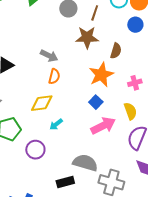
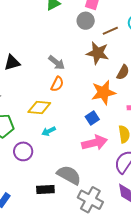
brown line: (95, 13) -> (110, 31), turned 35

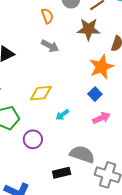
orange semicircle: (57, 84) -> (47, 16), moved, turned -35
cyan arrow: (49, 131) -> (62, 115), moved
pink arrow: (94, 143) -> (101, 118), size x0.7

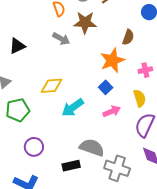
brown star: (89, 29) -> (85, 23), moved
cyan arrow: (62, 115) -> (73, 108), size x1.6
purple circle: (33, 139) -> (34, 147), moved

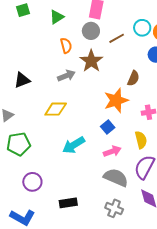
brown star: (85, 23) -> (91, 61), turned 30
gray arrow: (61, 39) -> (66, 76), turned -54
yellow diamond: (52, 86) -> (56, 109), moved
gray semicircle: (92, 147) -> (116, 178), moved
gray cross: (117, 168) -> (114, 208), size x0.7

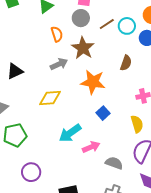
cyan circle: (142, 28) -> (127, 26), moved
orange star: (116, 100) -> (93, 82), moved, turned 30
pink arrow: (112, 151) -> (91, 147), moved
gray semicircle: (116, 178) -> (114, 163), size x0.7

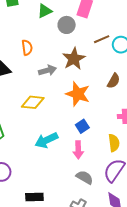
gray circle: (81, 18) -> (67, 25), moved
orange semicircle: (57, 34) -> (27, 48), moved
pink arrow: (91, 147) -> (78, 150), moved, turned 102

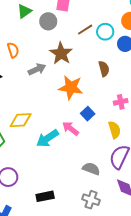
brown semicircle: (114, 81) -> (104, 69), turned -35
yellow diamond: (33, 102) -> (21, 120), moved
blue square: (82, 126) -> (88, 114), moved
pink arrow: (78, 150) -> (70, 128), moved, turned 138

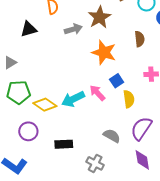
yellow diamond: (21, 120) -> (45, 105), moved, turned 30
yellow semicircle: (114, 130) -> (129, 99), moved
black rectangle: (45, 196) -> (64, 144), moved
gray cross: (91, 200) -> (95, 163), moved

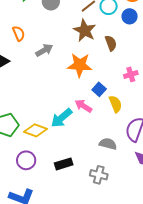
brown star: (100, 17) -> (85, 30), moved

